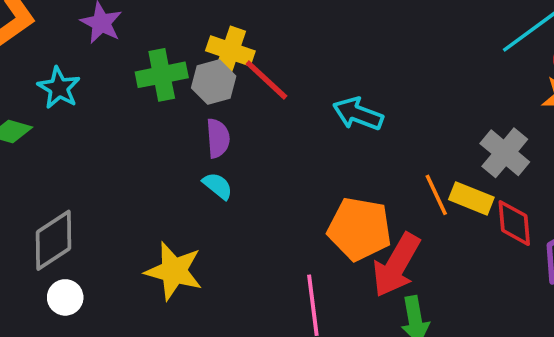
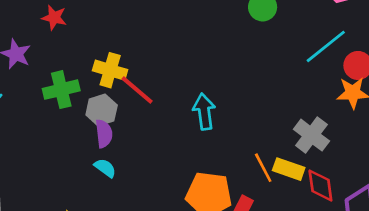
gray hexagon: (214, 82) -> (102, 110), moved
cyan arrow: (358, 114) -> (204, 112), turned 64

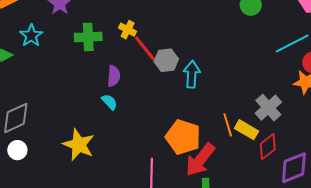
yellow cross: (110, 70) -> (128, 30), size x0.7
gray hexagon: (102, 110) -> (166, 60), moved
red diamond: (320, 186) -> (268, 147), turned 48

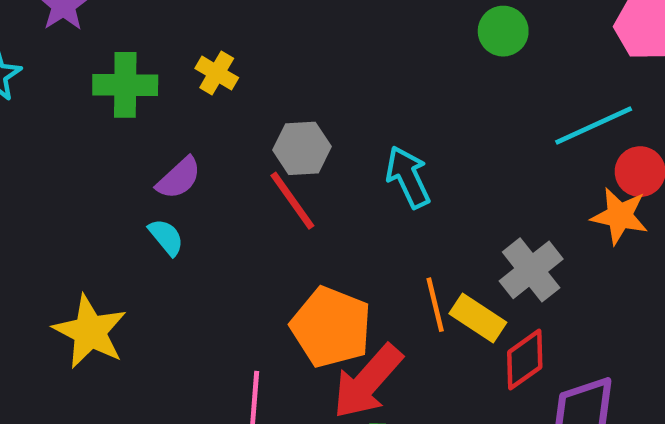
red line: (145, 48) -> (292, 201), moved
cyan arrow: (192, 74) -> (408, 177), moved, turned -32
purple semicircle: (114, 76) -> (179, 178), turned 40

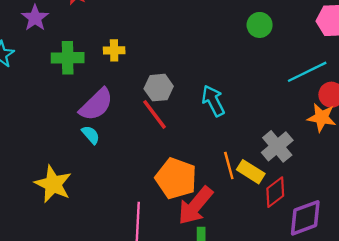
yellow cross: (217, 73) -> (114, 50), turned -30
purple semicircle: (179, 178) -> (96, 105), size x1.5

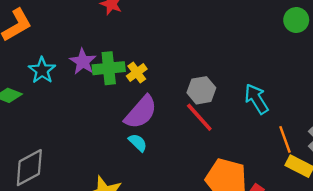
purple star: (35, 18) -> (83, 62), moved
yellow cross: (114, 50) -> (137, 73), moved, turned -30
orange line: (229, 165) -> (285, 139), moved

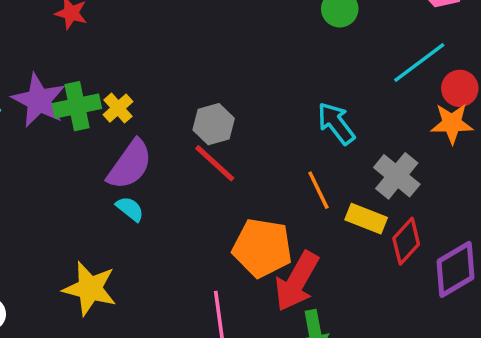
purple star: (83, 62) -> (39, 100), size x1.4
cyan arrow: (256, 99) -> (336, 123), moved
orange line: (285, 139) -> (318, 190), moved

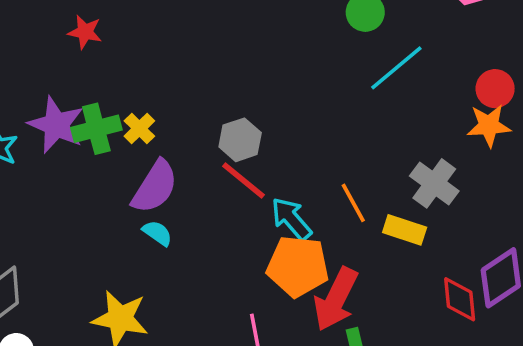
cyan line: (419, 62) -> (396, 68), moved
cyan arrow: (336, 123) -> (291, 219), moved
red diamond: (406, 241) -> (460, 299), moved, turned -45

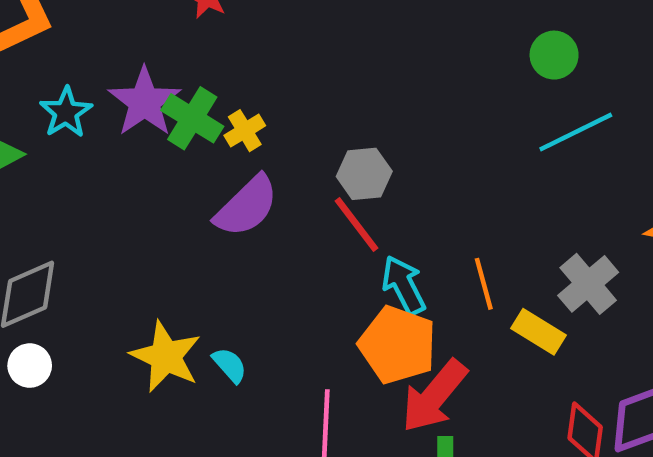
green cross: (96, 129) -> (192, 118), turned 33
cyan semicircle: (157, 233) -> (230, 365), moved

